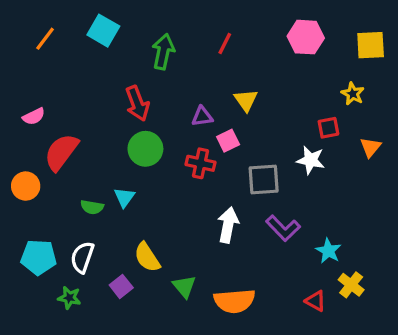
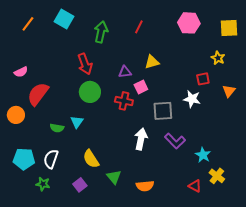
yellow triangle: (246, 100) -> (152, 62), turned 49
purple square: (121, 286) -> (80, 185), moved
orange semicircle: (235, 301) -> (145, 186), size x0.7

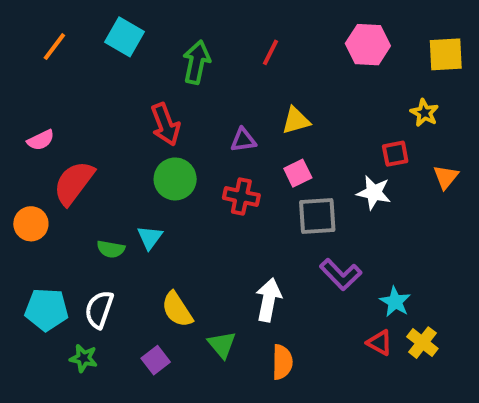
pink square: (141, 87) -> (298, 173), moved
white arrow: (141, 139) -> (269, 300), moved
orange semicircle: (145, 186) -> (282, 362), turned -84
red triangle: (195, 186) -> (380, 343), moved

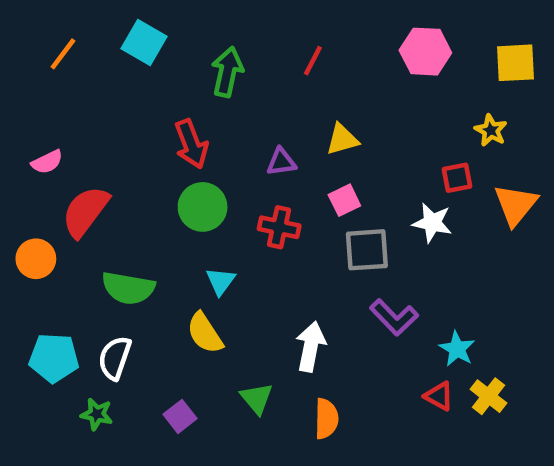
orange triangle: (446, 177) -> (516, 205), size x1.5
cyan triangle: (150, 237) -> (221, 281), moved
green semicircle: (111, 249) -> (128, 288), size x1.6
yellow semicircle: (177, 309) -> (205, 333), moved

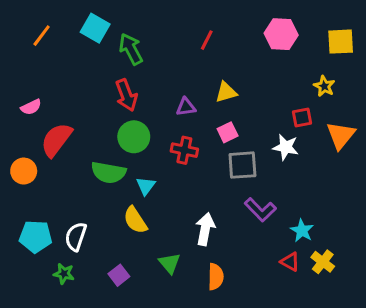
green arrow: (227, 72) -> (131, 49), moved, turned -40
green semicircle: (128, 288) -> (108, 173), moved

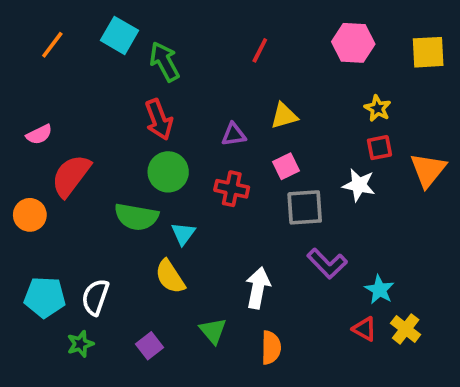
yellow star: (324, 86) -> (378, 108), moved
green star: (64, 274) -> (80, 344), turned -30

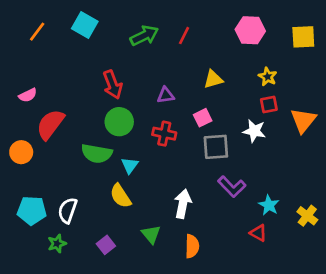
green arrow: (164, 62) -> (144, 36), moved, turned 92
yellow triangle: (284, 116) -> (213, 79), moved
yellow cross: (406, 329) -> (307, 216), moved

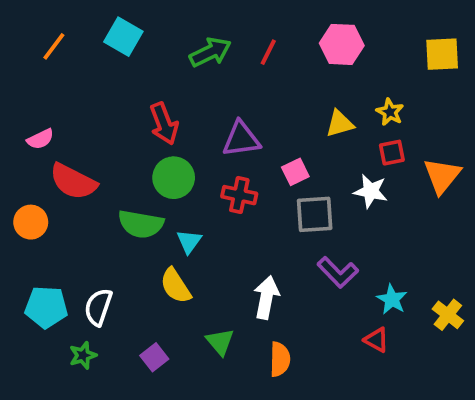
pink hexagon: (250, 30) -> (342, 44), moved
yellow triangle: (213, 79) -> (340, 124), moved
purple triangle: (166, 95) -> (241, 139), size x1.5
red semicircle: (50, 124) -> (73, 182), turned -100

